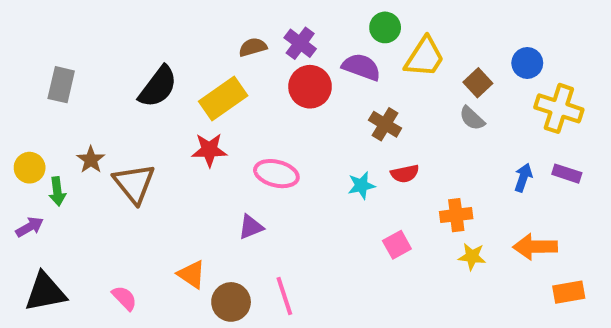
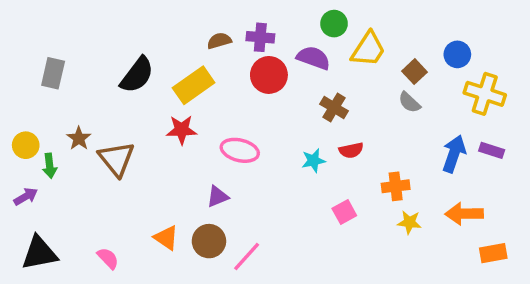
purple cross: (300, 43) -> (260, 37), turned -32
blue arrow: (523, 178) -> (454, 154), size x1.5
pink line: (284, 296) -> (247, 257), turned 60
brown circle: (231, 302) -> (209, 241), moved

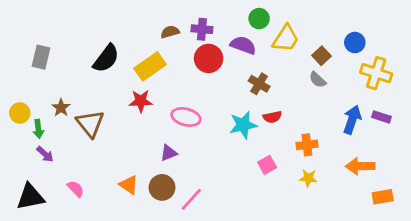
cyan star: (313, 161) -> (243, 125), size x1.5
purple arrow: (26, 197) -> (45, 154), moved, turned 72
yellow star: (409, 222) -> (308, 178), moved
pink semicircle: (108, 258) -> (76, 189), moved

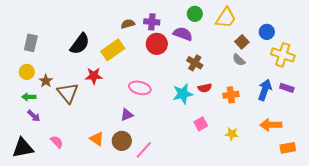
yellow trapezoid: (286, 39) -> (226, 18), moved
red star: (141, 101) -> (94, 76), moved
yellow circle: (20, 113) -> (27, 72), moved
green arrow: (38, 129) -> (29, 97), turned 96
orange cross: (307, 145) -> (231, 95), moved

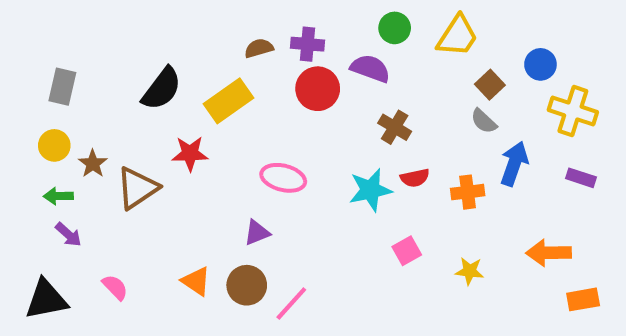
blue arrow: (265, 90) -> (514, 164), moved
brown triangle: (68, 93) -> (137, 188), turned 35

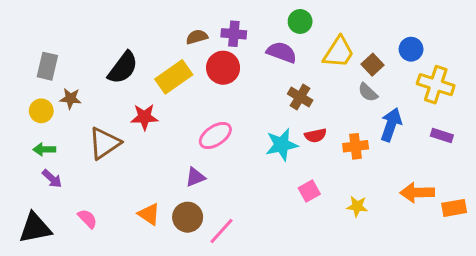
yellow trapezoid: (457, 36) -> (339, 52), moved
red circle: (318, 89) -> (223, 68), moved
brown star: (93, 164) -> (70, 99), moved, turned -30
pink ellipse: (283, 178) -> (215, 135), turned -48
orange rectangle: (583, 299) -> (454, 208), moved

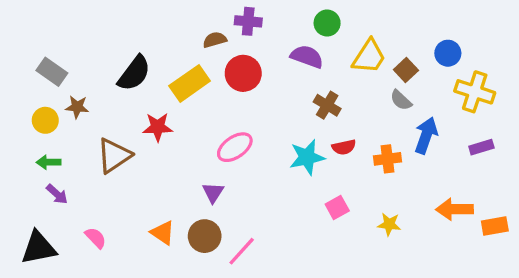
purple cross: (234, 34) -> (248, 21), moved
gray rectangle: (47, 66) -> (52, 72), turned -68
purple rectangle: (442, 135) -> (481, 147), turned -35
purple triangle: (195, 177) -> (213, 192), turned -35

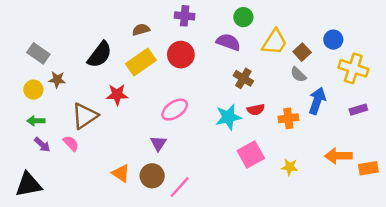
brown semicircle: (215, 40) -> (141, 30), moved
pink square: (337, 208) -> (251, 155), size x1.5
pink semicircle: (96, 238) -> (71, 143), moved

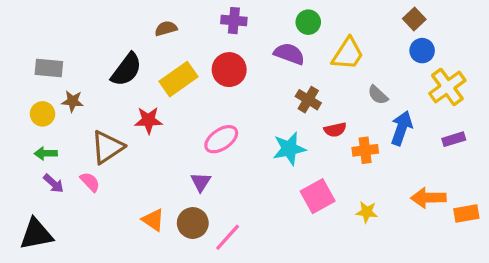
brown semicircle: (141, 30) -> (166, 28), moved
brown square: (302, 52) -> (414, 19), moved
gray rectangle: (38, 53) -> (49, 68), turned -30
yellow cross: (353, 68) -> (447, 87), turned 36
red semicircle: (256, 110) -> (335, 130), moved

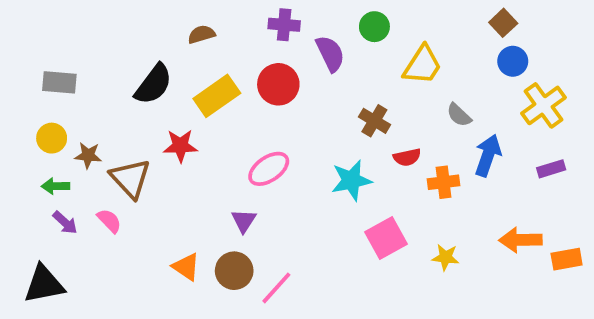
purple semicircle: (289, 54) -> (330, 54), moved, turned 44
brown star: (73, 101) -> (88, 155), moved
brown triangle: (107, 147) -> (130, 178), turned -39

